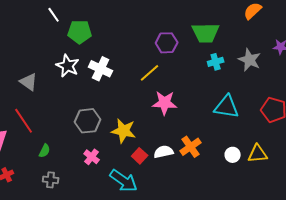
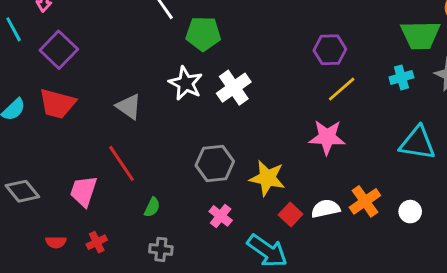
green trapezoid: (206, 33) -> (420, 35), moved
white cross: (101, 69) -> (234, 88), turned 30
yellow line: (150, 73) -> (342, 89), moved
white circle: (233, 155) -> (410, 212), moved

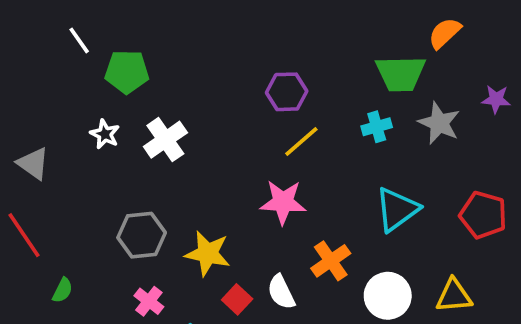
white star: (186, 83) -> (105, 134), size x0.7
cyan triangle: (417, 143) -> (397, 209), turned -45
orange cross: (365, 201) -> (331, 261), moved
white semicircle: (326, 209) -> (281, 292), turned -104
white circle: (410, 212) -> (388, 296), size x1.6

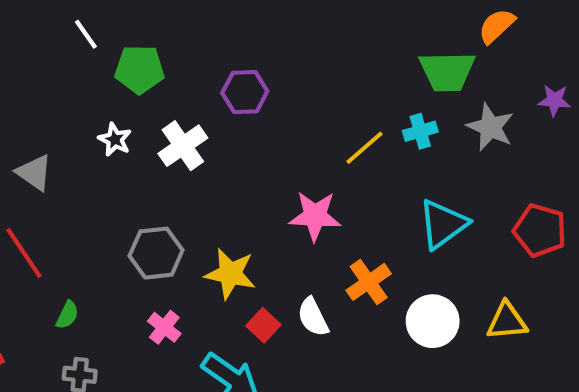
purple hexagon: (287, 92) -> (245, 92), moved
yellow line: (301, 141) -> (365, 148), moved

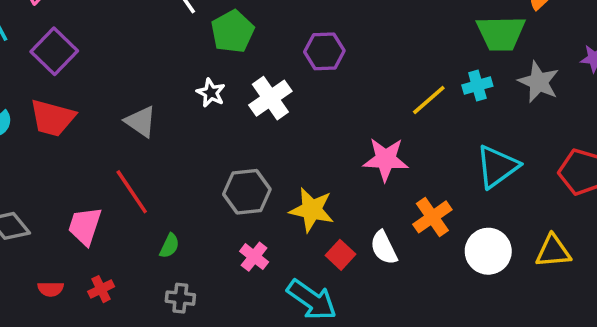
green pentagon: (140, 69) -> (232, 31), turned -30

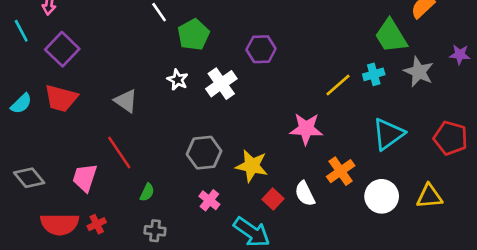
green trapezoid: (501, 33) -> (391, 36), turned 60
red semicircle: (51, 289) -> (60, 224), size x2.0

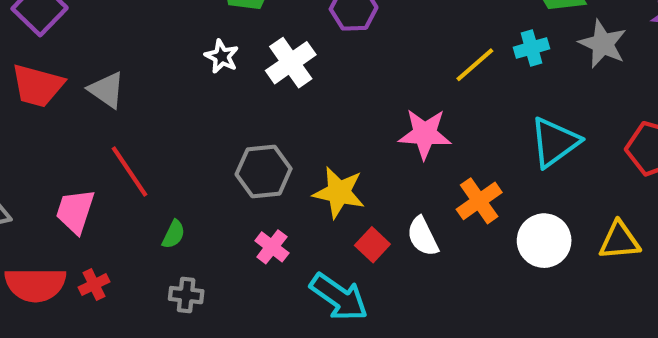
gray triangle: (126, 101) -> (107, 90), moved

